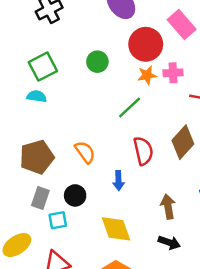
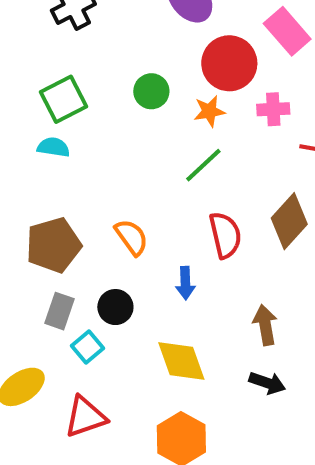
orange star: (147, 75) -> (209, 111), moved
cyan square: (58, 220) -> (87, 347), turned -30

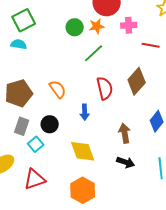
green circle: (151, 91) -> (75, 27), moved

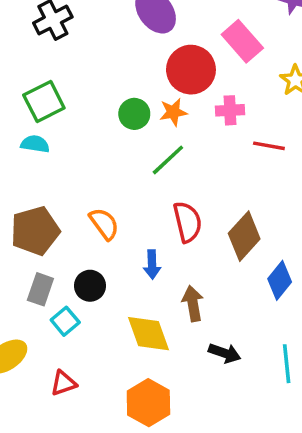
brown diamond: (137, 81) -> (244, 236), moved
brown arrow: (125, 133) -> (193, 303), moved
red triangle: (35, 179) -> (63, 383), size x0.7

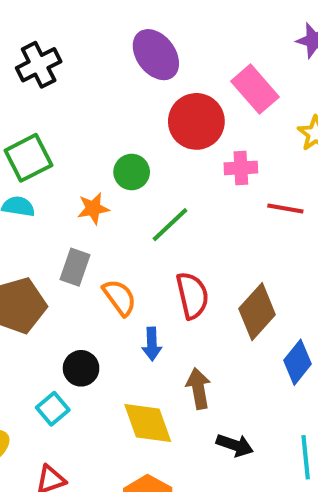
orange star: (173, 112) -> (93, 208), moved
orange semicircle: (104, 224) -> (119, 297), moved
gray rectangle: (40, 289) -> (75, 267), moved

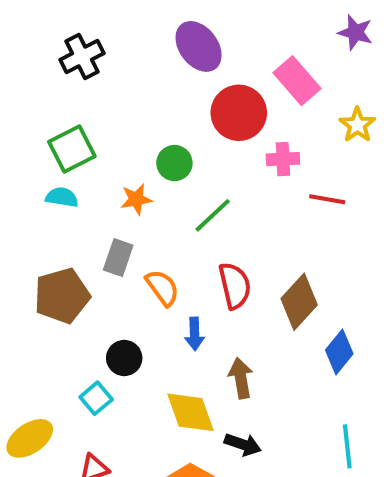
black arrow: (235, 445) -> (243, 444), moved

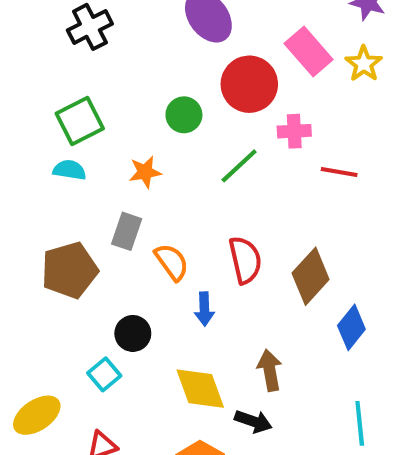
yellow star: (357, 125) -> (364, 64), moved
green circle: (174, 163) -> (184, 115), moved
green line: (213, 215) -> (239, 166), moved
brown arrow: (241, 378) -> (270, 370), moved

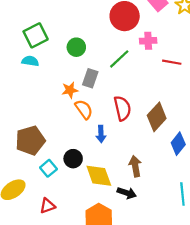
green circle: (184, 115) -> (76, 47), moved
orange star: (145, 172) -> (70, 90), moved
gray rectangle: (127, 231) -> (90, 78), moved
brown pentagon: (69, 270) -> (30, 140), moved
black circle: (133, 333) -> (73, 159), moved

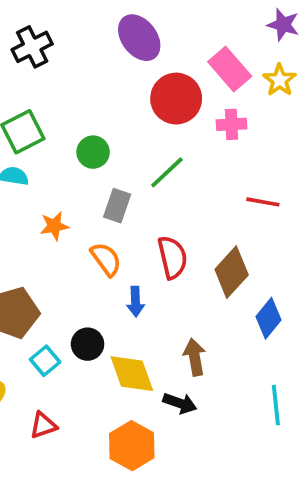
pink cross: (148, 41) -> (232, 124), moved
red line: (172, 62) -> (263, 202), moved
orange star: (70, 90) -> (54, 226), moved

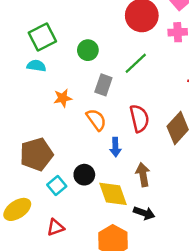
brown arrow: (195, 357) -> (143, 175), moved

